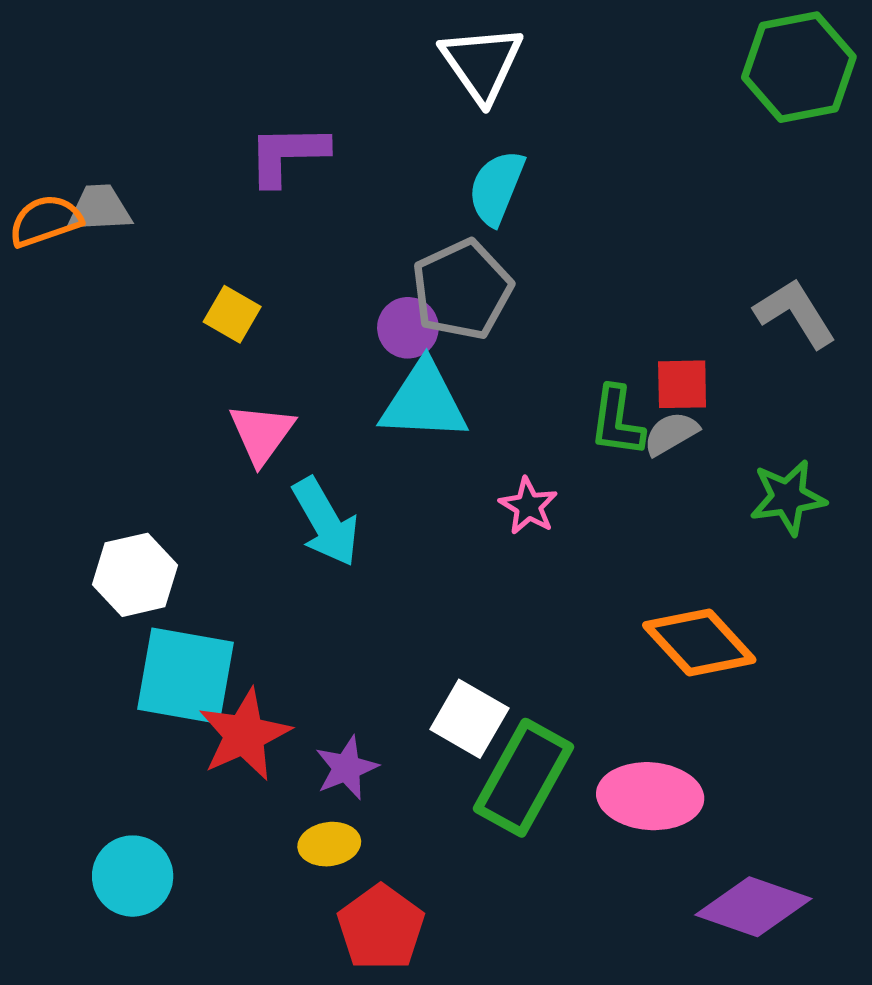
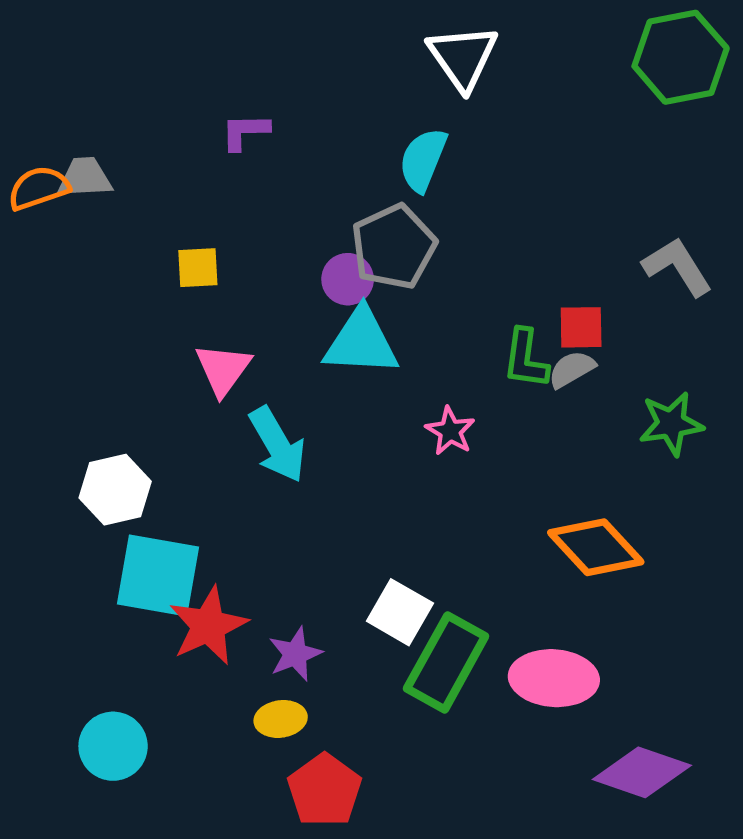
white triangle: (482, 63) -> (463, 57), moved
purple L-shape: (287, 154) -> (245, 132), size x0.7
yellow square: (232, 314) -> (198, 268), turned -33

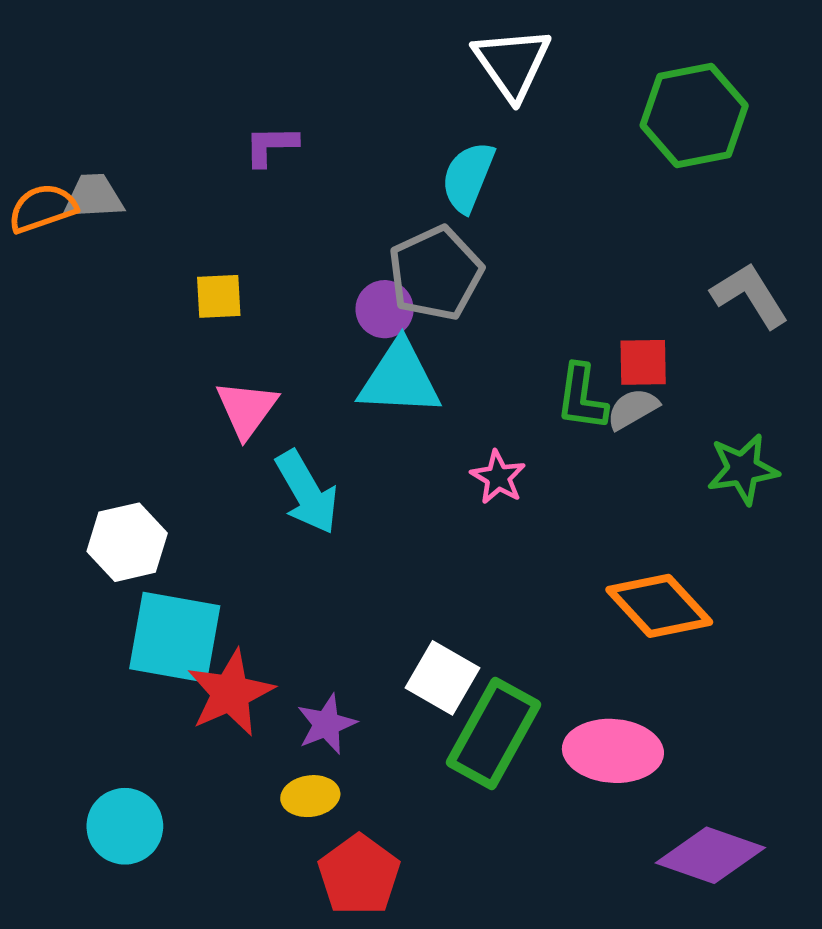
green hexagon: (681, 57) -> (694, 116), moved

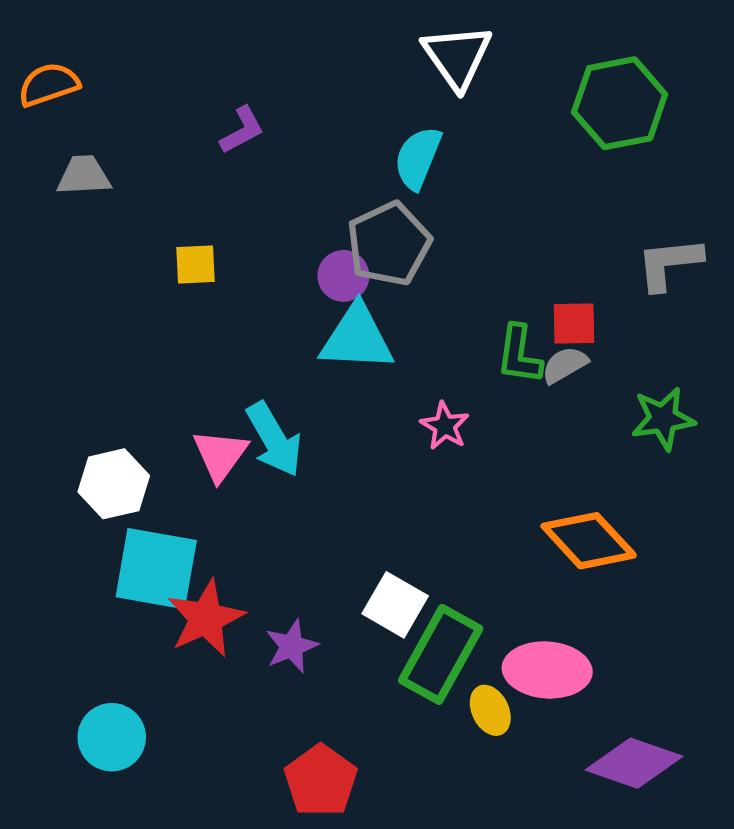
purple L-shape: (271, 146) -> (242, 130), turned 153
orange semicircle: (43, 208) -> (49, 85), moved
gray L-shape: (750, 295) -> (669, 263), turned -64
pink triangle: (247, 409) -> (220, 455), moved
yellow ellipse: (310, 796) -> (490, 710), moved, turned 72

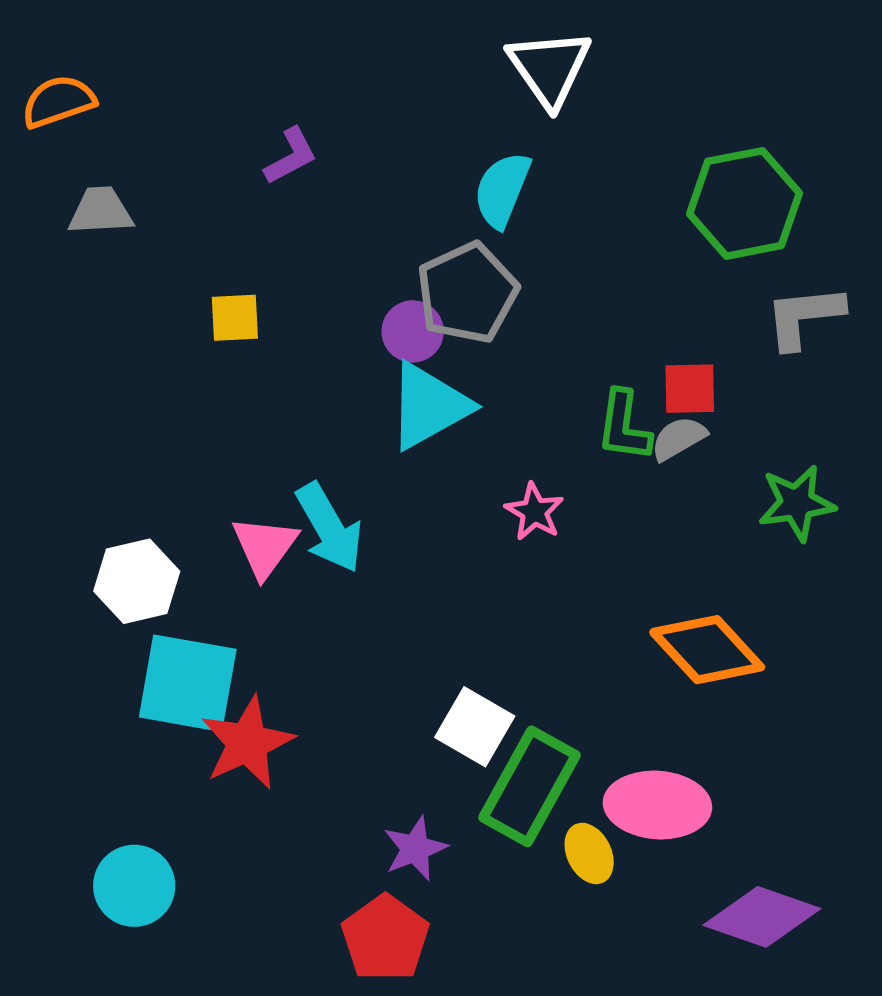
green hexagon: (620, 103) -> (744, 203), moved
cyan triangle: (357, 338) -> (429, 406), turned -32
purple star: (292, 646) -> (415, 848), moved

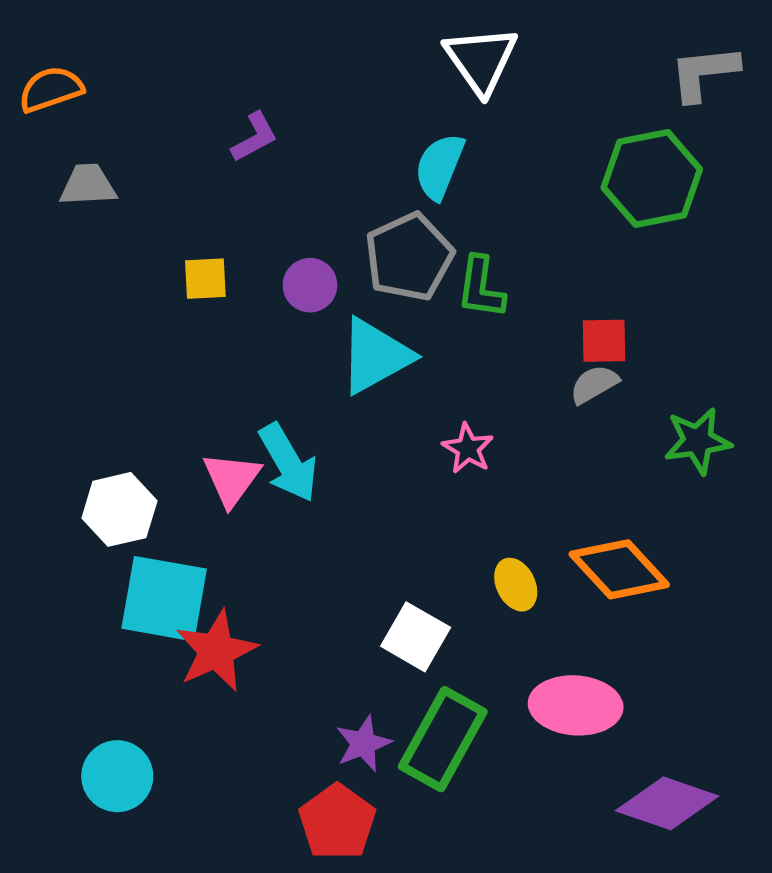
gray L-shape: (804, 317) -> (704, 73), moved
purple circle: (413, 331) -> (310, 285), moved
green L-shape: (624, 426) -> (481, 287), moved
green rectangle: (529, 786) -> (443, 739), moved
yellow ellipse: (589, 853) -> (516, 585), moved

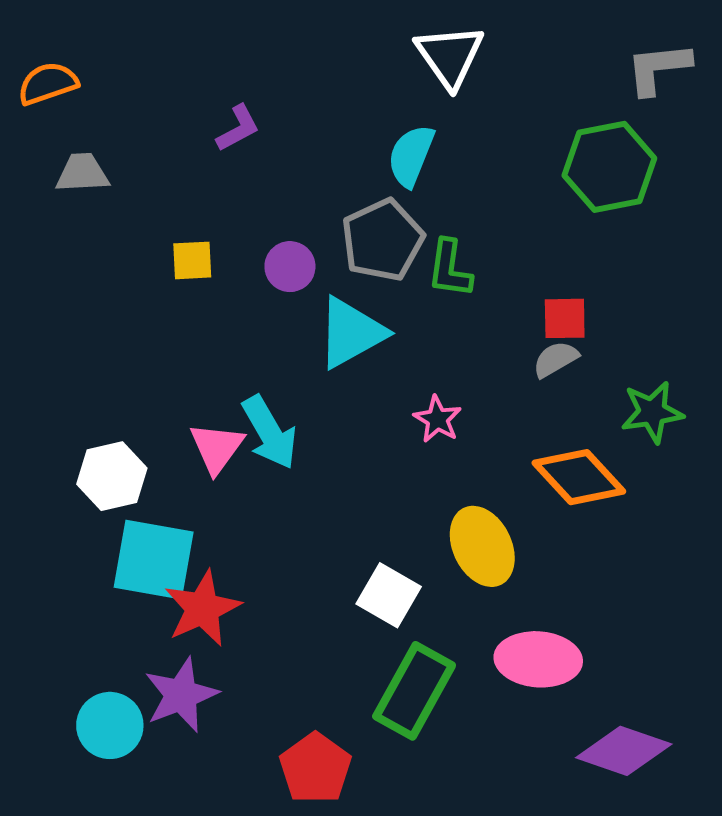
orange diamond: (619, 569) -> (579, 477), moved
yellow ellipse: (516, 585) -> (482, 546), size x1.6
purple star: (363, 744) -> (181, 695), moved, size x1.4

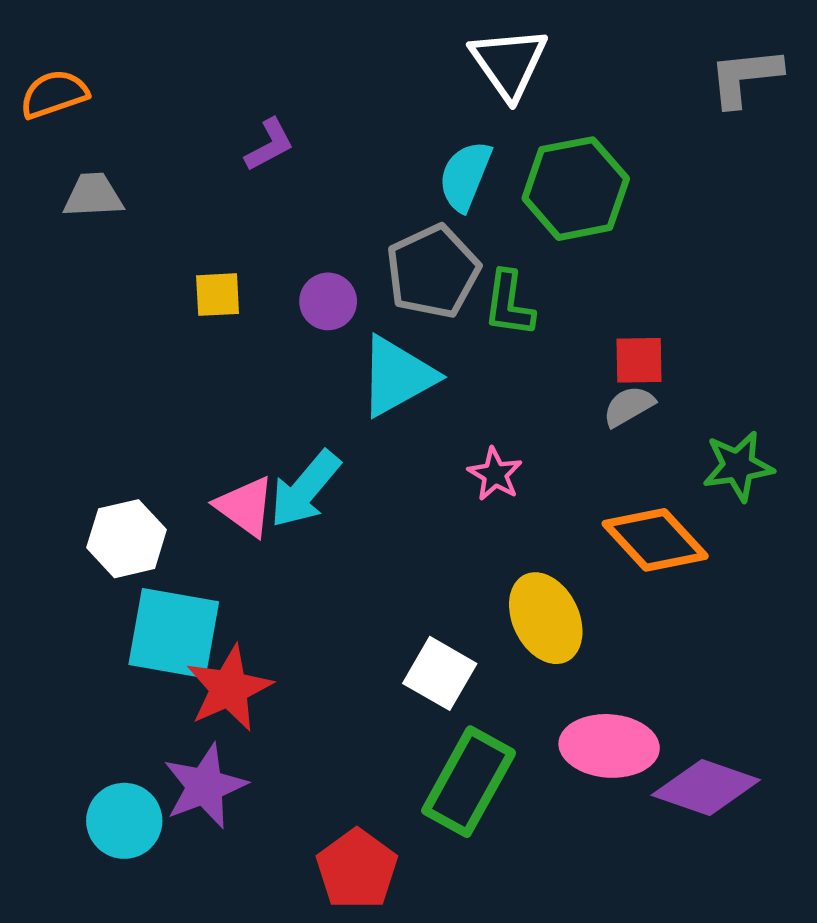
green hexagon: (609, 167) -> (576, 189), moved
cyan arrow: (270, 432) -> (305, 489), turned 70
pink triangle: (217, 448) -> (245, 506), turned -30
purple diamond: (624, 751) -> (706, 787), moved

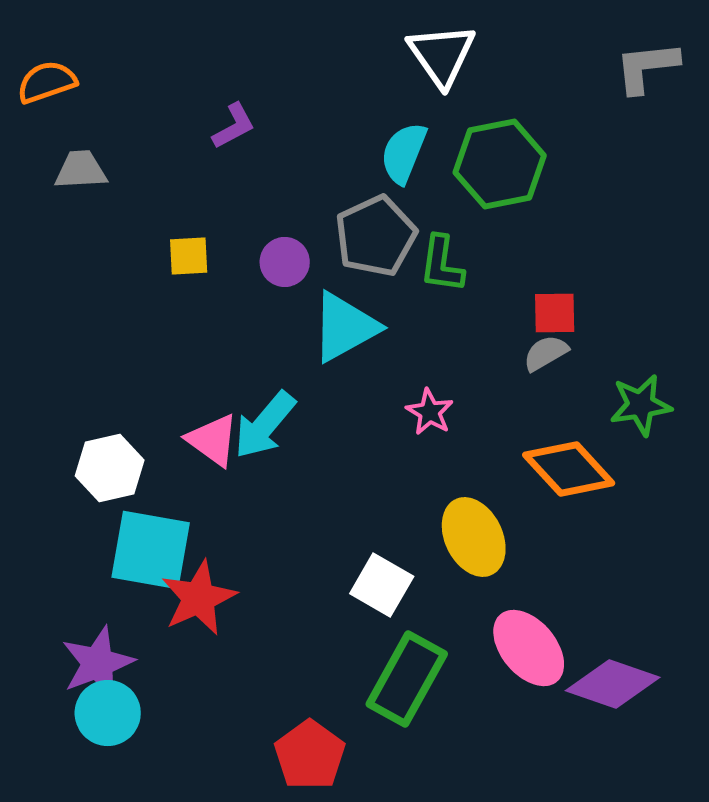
pink ellipse: (609, 746) -> (529, 648), turned 46
purple star: (205, 786) -> (98, 663), moved

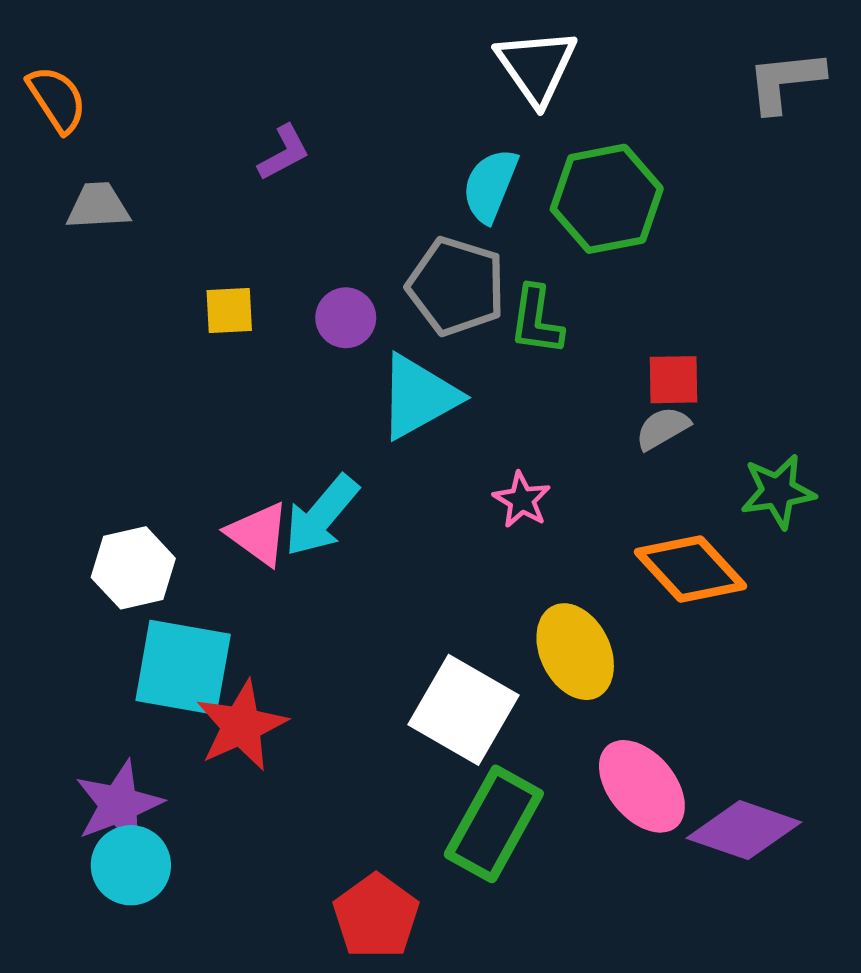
orange semicircle: (47, 82) -> (57, 99), turned 76
gray pentagon: (376, 236) -> (456, 286), turned -30
white square: (382, 585) -> (463, 710), size x1.4

